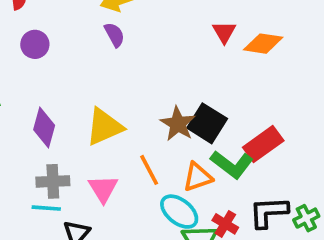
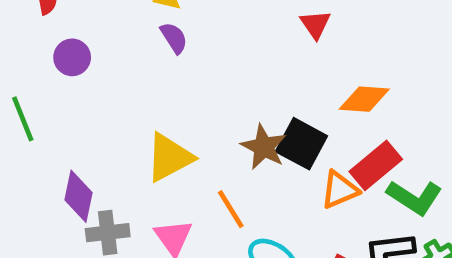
orange diamond: (263, 44) -> (364, 99), moved
purple diamond: (44, 128) -> (79, 196), moved
green L-shape: (232, 164) -> (414, 197), moved
orange triangle: (198, 177) -> (340, 190), moved

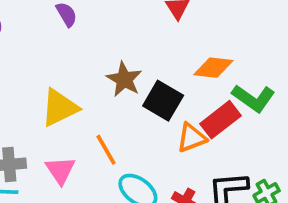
brown star: (264, 147) -> (124, 79), moved
green L-shape: (414, 197) -> (253, 98), moved

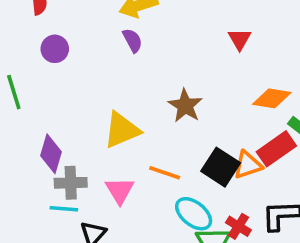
black square: (163, 101) -> (221, 167), moved
orange line: (106, 150) -> (165, 173), turned -44

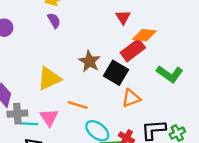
orange diamond: (272, 98) -> (144, 35), moved
red rectangle: (276, 149) -> (133, 50), moved
black square: (221, 167) -> (116, 73), moved
cyan line: (64, 209) -> (29, 124), moved

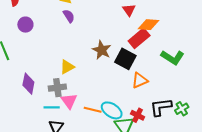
yellow triangle: (49, 78) -> (67, 67), size x0.7
orange line: (78, 105) -> (93, 110), moved
gray cross: (17, 114) -> (57, 88), moved

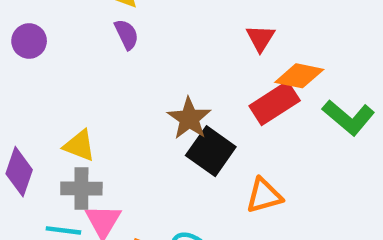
green L-shape: (172, 57) -> (349, 117), moved
black square: (125, 59) -> (211, 151), moved
yellow triangle: (67, 67) -> (79, 146), moved, turned 42

